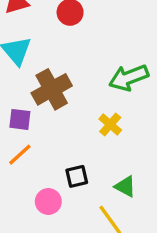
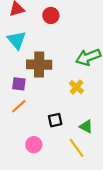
brown cross: (52, 89) -> (39, 65), turned 30
pink circle: (48, 201) -> (34, 145), moved

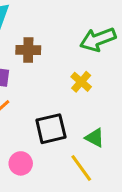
brown cross: (39, 65) -> (28, 50), size x0.7
black square: (55, 120) -> (51, 129), size x1.5

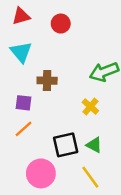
green triangle: (95, 138) -> (94, 145), moved
pink circle: (21, 163) -> (41, 173), size x1.5

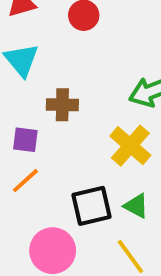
yellow cross: (90, 107) -> (130, 146), size x1.5

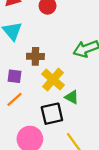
yellow cross: (130, 146) -> (53, 80), moved
green triangle: (136, 206) -> (72, 97), moved

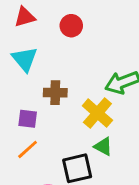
yellow cross: (53, 80) -> (97, 113), moved

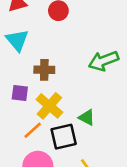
yellow cross: (97, 113) -> (49, 106), moved
orange line: (28, 149) -> (33, 130), moved

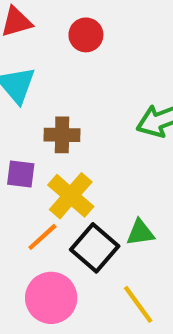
green triangle: (87, 117) -> (140, 233), moved, turned -36
black square: (64, 137) -> (95, 248), turned -36

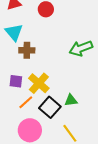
brown cross: (62, 135) -> (27, 50), moved
purple square: (21, 174) -> (16, 81), moved

